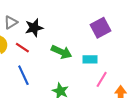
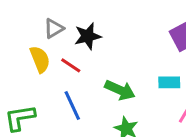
green arrow: (61, 52) -> (120, 90), moved

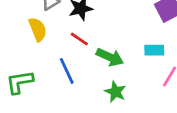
red line: (71, 65) -> (79, 39), moved

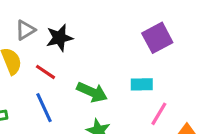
red line: (79, 39) -> (46, 72), moved

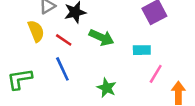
green arrow: (92, 92) -> (102, 37), moved

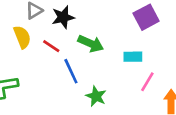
blue line: (62, 69) -> (71, 71), moved

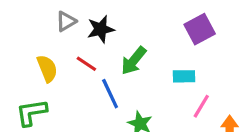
yellow semicircle: (22, 37) -> (47, 68), moved
green arrow: (91, 44) -> (134, 61), turned 105

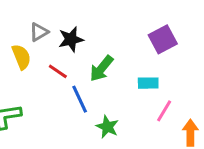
yellow semicircle: (47, 68) -> (21, 57), moved

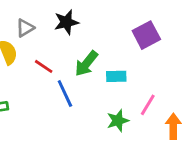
black star: (71, 39) -> (66, 22), moved
cyan rectangle: (148, 83) -> (116, 76), moved
green star: (107, 127) -> (118, 121), moved, turned 30

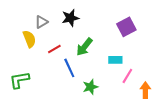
red line: (44, 66) -> (54, 49), turned -64
cyan rectangle: (116, 76) -> (115, 60), moved
green star: (118, 121) -> (90, 87), moved

